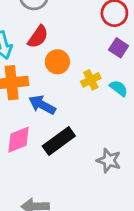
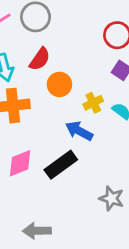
blue arrow: (42, 105) -> (79, 131), moved
gray star: (109, 160) -> (112, 198), moved

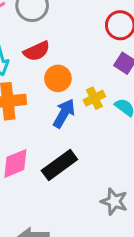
red semicircle: (40, 59) -> (37, 51), turned 30
blue arrow: (79, 131) -> (64, 113), moved, turned 92

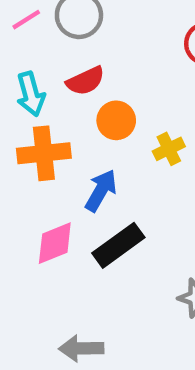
blue arrow: (64, 113) -> (101, 191), moved

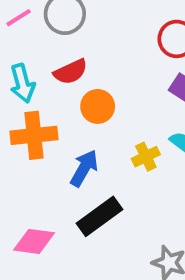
yellow cross: (169, 149) -> (146, 157), moved
pink diamond: (55, 243) -> (34, 241), moved, turned 30

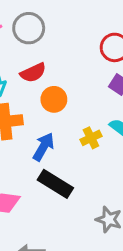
black rectangle: (100, 216) -> (55, 184), turned 68

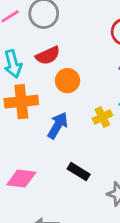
black rectangle: (55, 184) -> (79, 172), moved, size x0.7

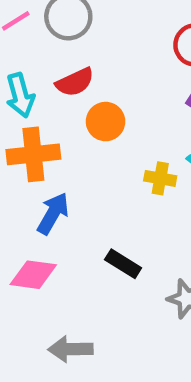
yellow cross: (102, 117) -> (160, 178), turned 36
blue arrow: (58, 125) -> (53, 213), moved

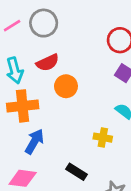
yellow cross: (160, 178) -> (103, 138), moved

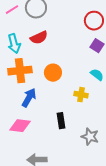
orange circle: (66, 86) -> (53, 73), moved
black rectangle: (77, 172) -> (61, 121), turned 49

